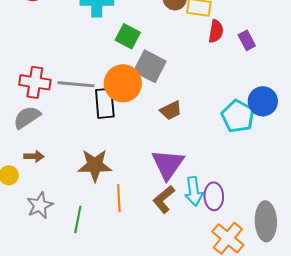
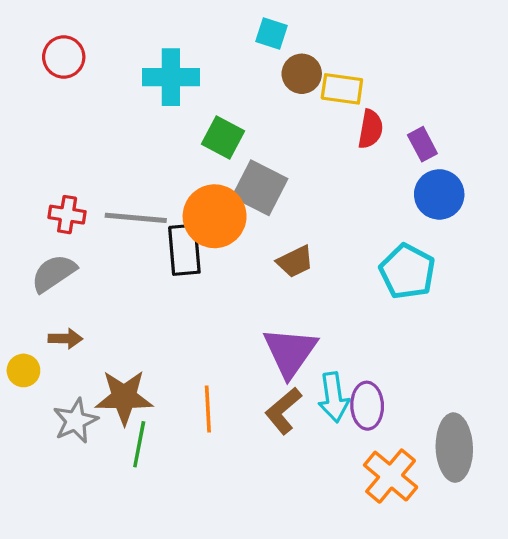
red cross: (35, 82) -> (67, 215), size x0.7
blue circle: (263, 101) -> (439, 194), moved
brown star: (95, 165) -> (124, 397), moved

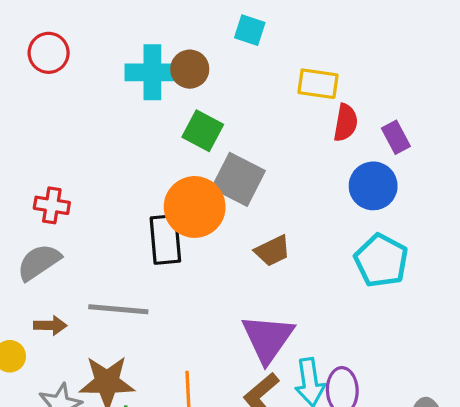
brown circle: (302, 74) -> (190, 69), moved
blue circle: (439, 194) -> (373, 186), moved
gray line: (136, 218) -> (118, 309), moved

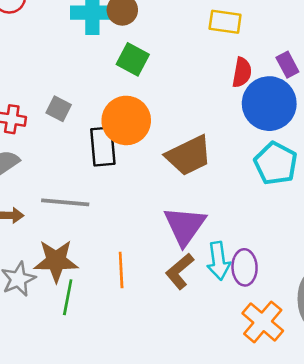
red semicircle: (346, 123) -> (242, 72), moved
gray square: (238, 179) -> (59, 109), moved, size x0.6
blue circle: (373, 186) -> (269, 104), size x1.4
brown trapezoid: (273, 251) -> (189, 156), size x1.6

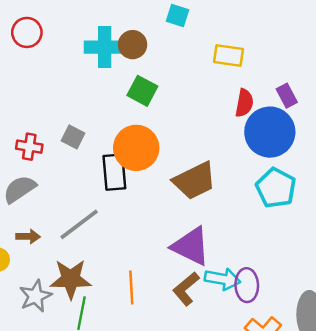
gray line: (65, 202) -> (79, 224), turned -42
purple triangle: (185, 226) -> (191, 246), turned -39
cyan arrow: (219, 261) -> (222, 279), turned -72

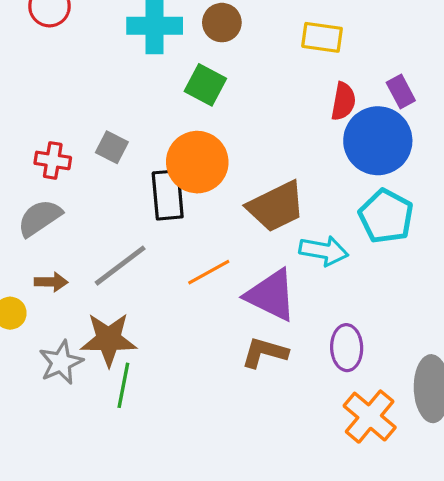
brown circle: (133, 45) -> (222, 23), moved
cyan arrow: (222, 279) -> (324, 251), moved
orange line: (131, 288) -> (209, 272), moved, turned 64
brown L-shape: (186, 289) -> (265, 353), turned 56

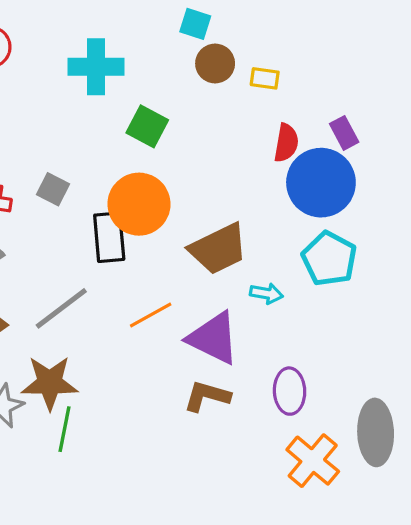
brown circle: (222, 23) -> (215, 63), moved
yellow rectangle: (322, 37) -> (265, 78), size x0.7
cyan arrow: (324, 251) -> (266, 293), size x0.7

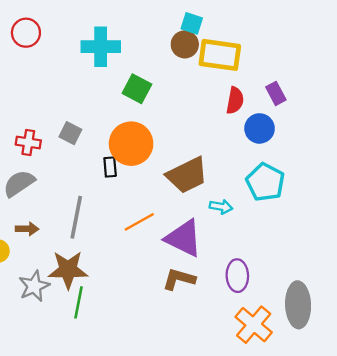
cyan square: (195, 24) -> (192, 23), moved
yellow rectangle: (265, 78) -> (220, 55), size x2.0
blue circle: (321, 183) -> (260, 128), size x0.6
black rectangle: (109, 237) -> (110, 167), size x0.6
gray line: (61, 308) -> (76, 217), turned -42

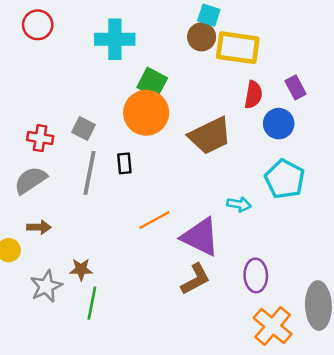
orange circle: (131, 144) -> (146, 113), moved
brown trapezoid: (187, 175) -> (210, 136), moved
gray line: (76, 217) -> (89, 173), moved
brown star: (68, 270) -> (81, 269), size x0.6
brown L-shape: (179, 279) -> (196, 279), turned 136

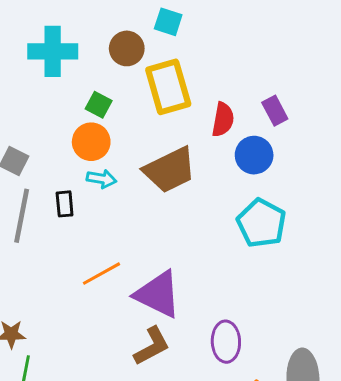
brown circle: (202, 37) -> (127, 48), moved
yellow rectangle: (238, 48) -> (168, 87), moved, turned 66
green square: (152, 83) -> (99, 105), size x0.7
orange circle: (146, 113) -> (91, 142), size x0.7
cyan arrow: (239, 204) -> (102, 179), moved

